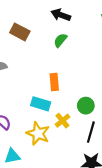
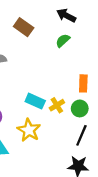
orange rectangle: (54, 82) -> (83, 83), moved
yellow cross: (62, 121) -> (57, 105), moved

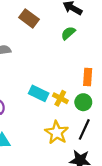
yellow cross: (57, 105) -> (60, 98), turned -32
yellow star: (29, 130) -> (57, 133), moved

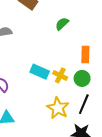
green semicircle: (68, 33) -> (62, 24), moved

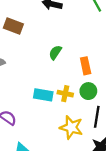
green semicircle: (62, 24) -> (55, 53), moved

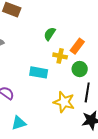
orange rectangle: (86, 66) -> (77, 46), turned 49
yellow cross: (65, 94) -> (60, 56), moved

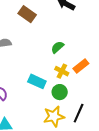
green circle: (80, 69) -> (60, 92), moved
yellow star: (64, 102) -> (54, 116), turned 30

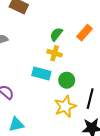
orange rectangle: (81, 66) -> (85, 33), moved
yellow cross: (62, 71) -> (55, 53), moved

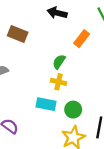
orange rectangle: (85, 33) -> (82, 39), moved

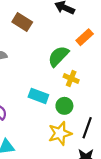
green semicircle: (59, 62) -> (58, 56), size x1.5
yellow cross: (59, 82) -> (71, 79), moved

